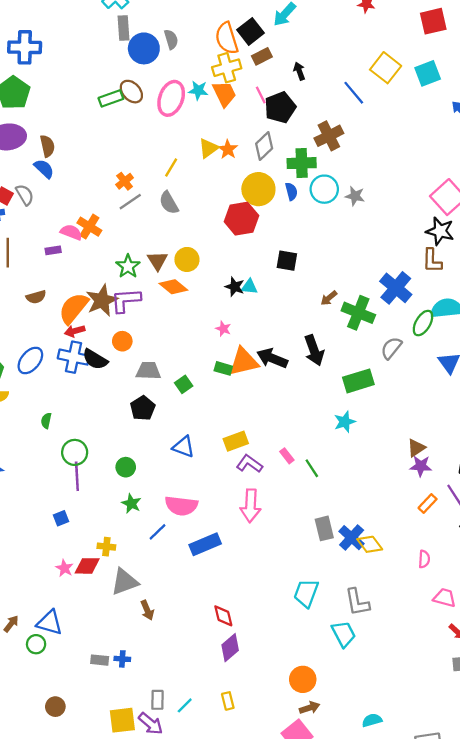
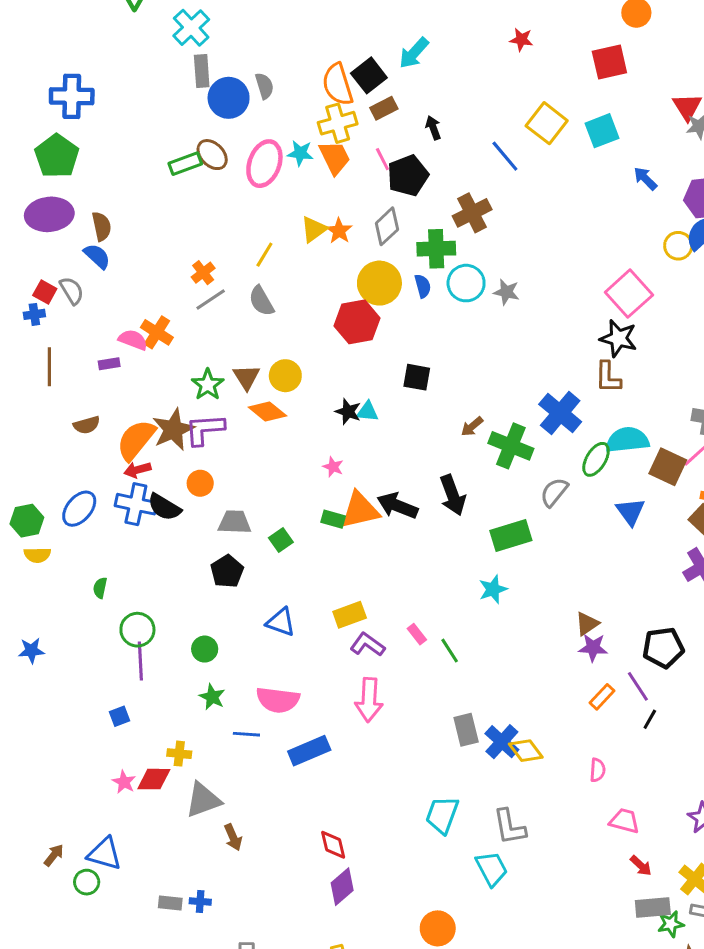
blue line: (157, 532) -> (246, 734), turned 48

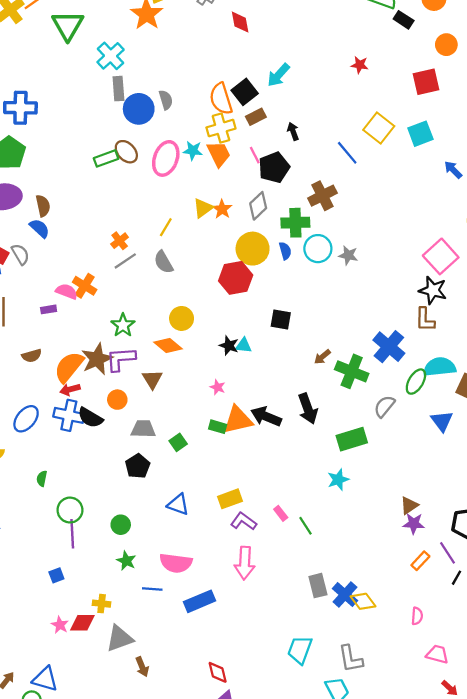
brown triangle: (246, 377) -> (152, 379), moved

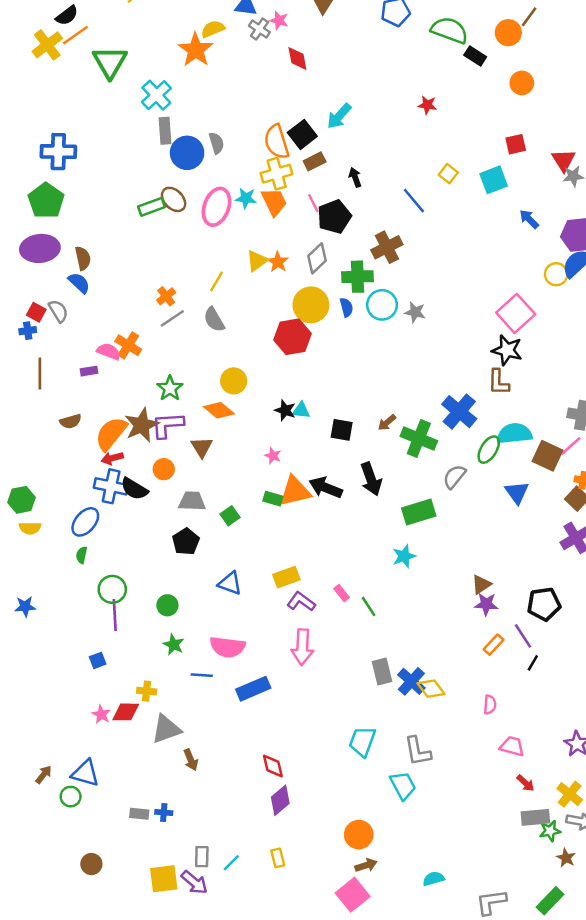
red square: (426, 82) -> (516, 144), moved, size x0.7
yellow square: (379, 128) -> (448, 174), size x0.6
black square: (281, 320) -> (342, 430), moved
blue ellipse: (26, 419) -> (85, 522), moved

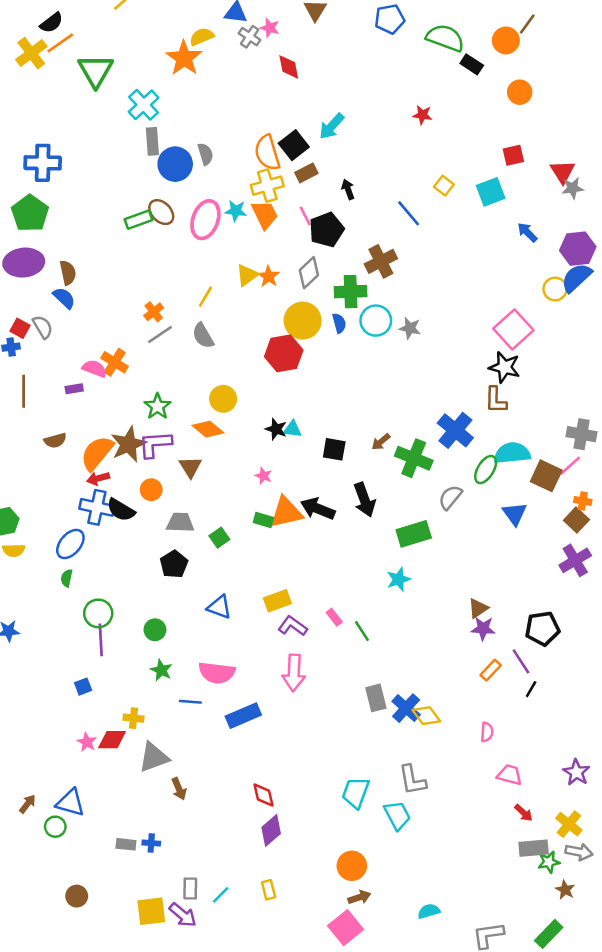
cyan trapezoid: (362, 741) -> (356, 793), moved

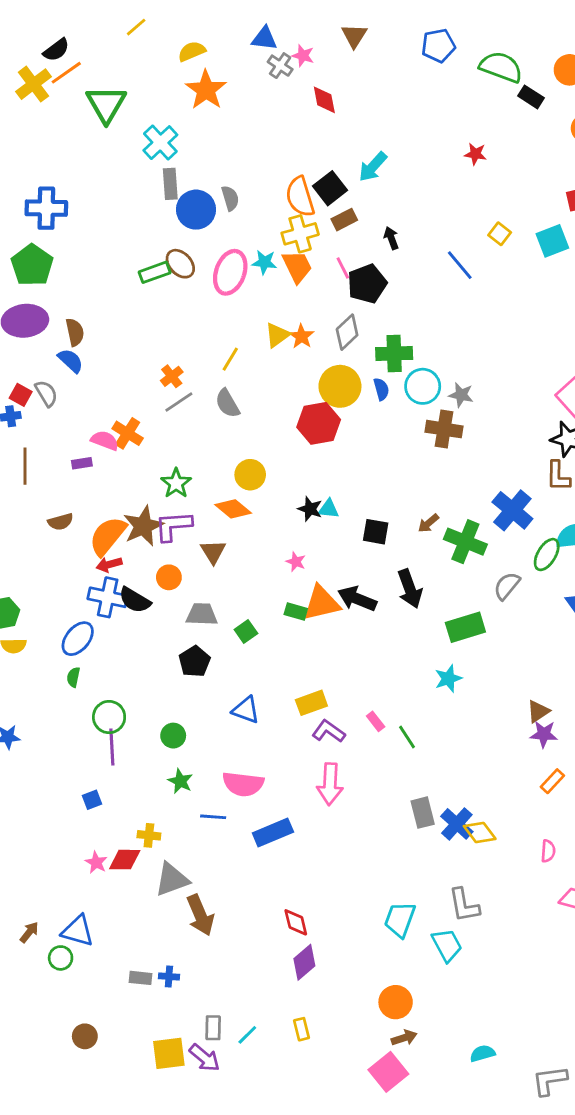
yellow semicircle: (202, 37) -> (192, 51), moved
brown cross: (381, 261) -> (444, 429), moved, turned 36
brown arrow: (179, 789) -> (200, 915), size x1.6

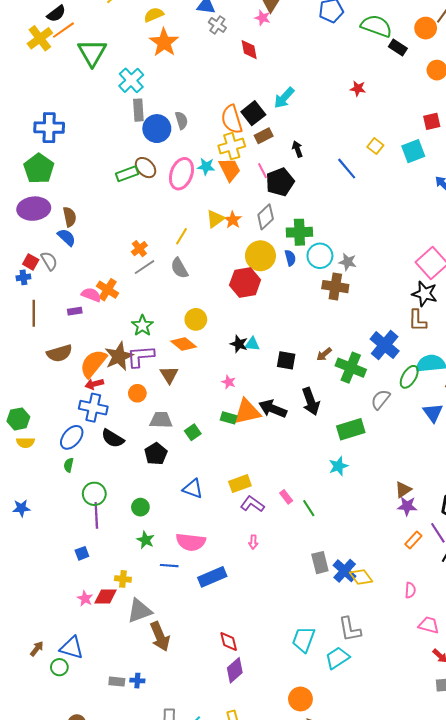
pink star: (303, 56) -> (263, 18), moved
brown semicircle: (61, 522) -> (59, 353), size x1.4
black semicircle: (135, 600) -> (113, 438), moved
pink arrow: (330, 784) -> (253, 542), size x0.5
cyan trapezoid: (447, 945) -> (337, 658), turned -95

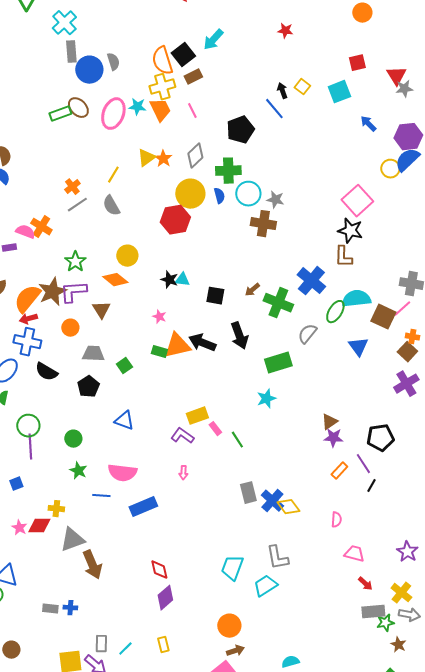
black arrow: (297, 149) -> (282, 91), moved
black pentagon: (280, 182) -> (240, 130), moved
yellow rectangle: (240, 484) -> (197, 416), moved

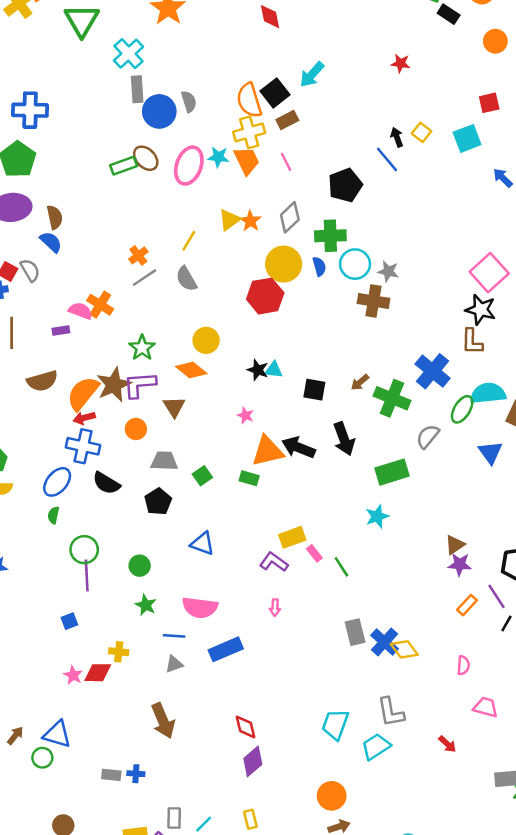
green rectangle: (159, 352) -> (249, 478), moved
gray triangle: (72, 540) -> (174, 664), moved, size x0.6
red arrow: (365, 584) -> (447, 744), moved

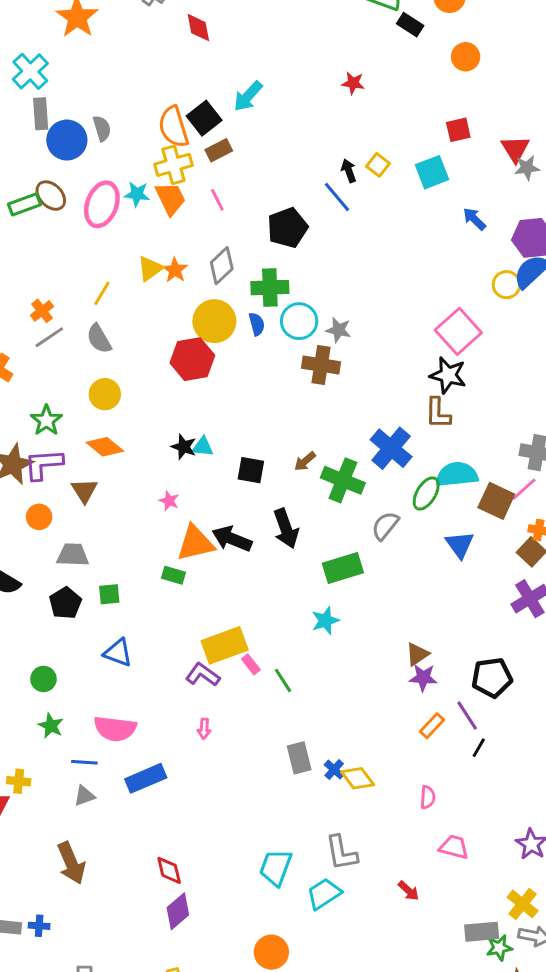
yellow circle: (206, 340) -> (105, 394), moved
green square: (202, 476) -> (109, 594), moved, turned 30
yellow rectangle: (292, 537) -> (225, 645), size x1.4
blue cross: (385, 642) -> (334, 770), size x0.6

